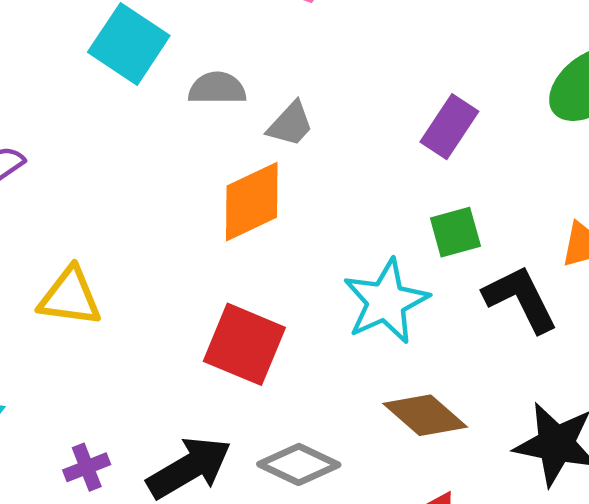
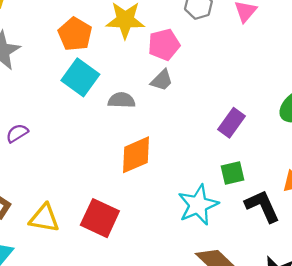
gray trapezoid: (290, 124) -> (162, 80), moved
yellow triangle: (70, 297) -> (44, 218), moved
red square: (244, 344) -> (100, 218), moved

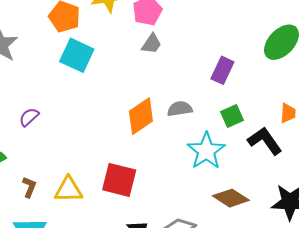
gray semicircle: (122, 100) -> (180, 109), moved

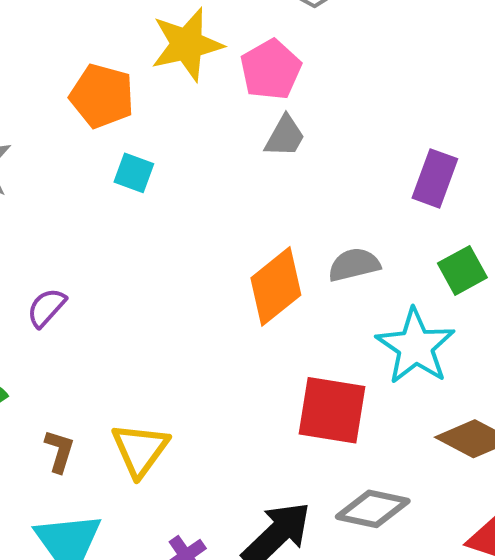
cyan square: (77, 55) -> (134, 173), size x0.6
red square: (119, 180) -> (332, 410), moved
yellow triangle: (68, 190) -> (140, 450), turned -48

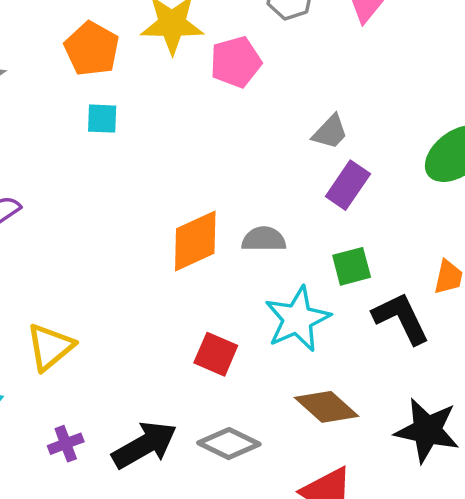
gray trapezoid: (285, 136) -> (330, 132), moved
cyan square: (134, 173) -> (102, 119), turned -32
red square: (332, 410) -> (216, 354), size x0.7

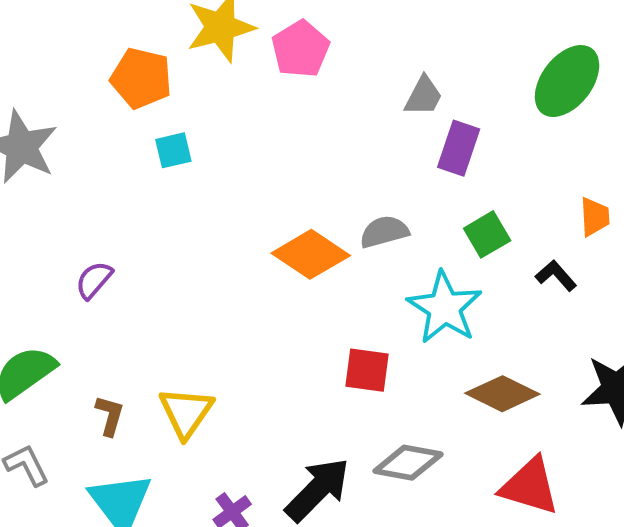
orange diamond: (195, 241) -> (311, 254), turned 74
black L-shape: (401, 318) -> (556, 276), size x0.6

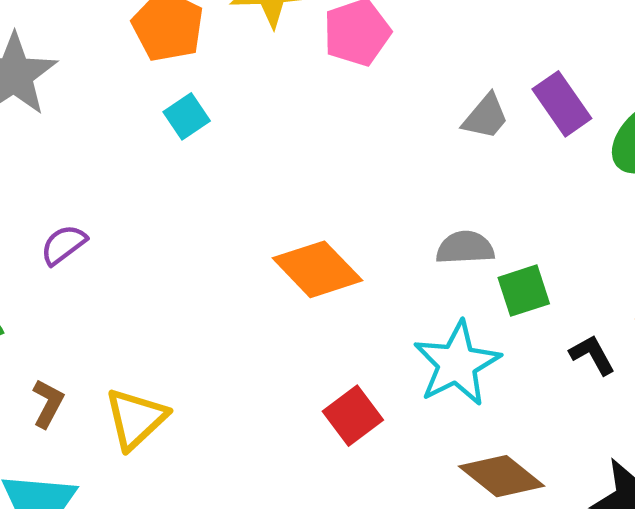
purple rectangle: (459, 148) -> (562, 104), moved, turned -66
cyan square: (173, 150) -> (187, 116), turned -33
gray semicircle: (384, 232) -> (465, 248), moved
red square: (367, 370) -> (353, 416), turned 33

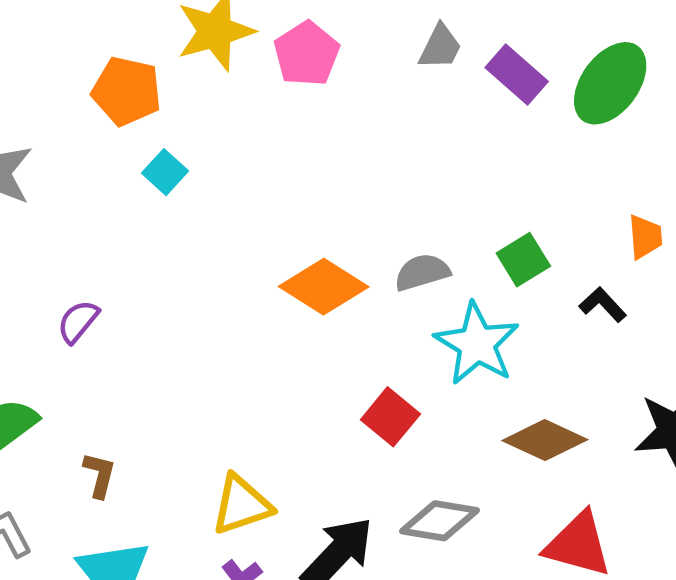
gray trapezoid: (486, 117) -> (440, 47), moved
gray semicircle: (465, 248) -> (422, 272), moved
yellow triangle: (136, 419) -> (241, 505), moved, turned 38

